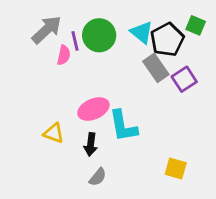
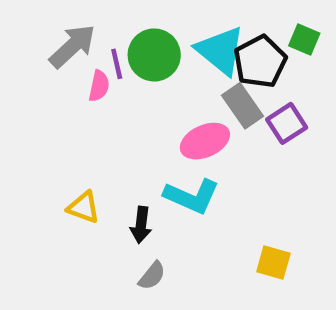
cyan triangle: (142, 32) -> (220, 51), size x1.4
pink ellipse: (93, 109) -> (205, 141), moved
cyan L-shape: (123, 126) -> (192, 196), turned -56

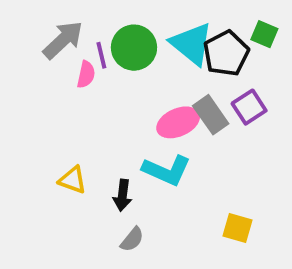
gray rectangle: (242, 106) -> (211, 115), moved

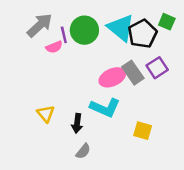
pink semicircle: (86, 74) -> (54, 47), turned 56
yellow triangle: (73, 180) -> (46, 114), turned 30
yellow square: (238, 228) -> (143, 131), moved

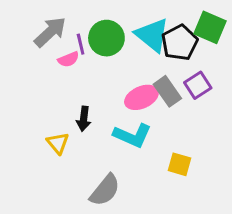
green square: (167, 22) -> (210, 27), size x1.5
black arrow: (77, 123) -> (84, 119), moved
gray semicircle: (83, 151) -> (105, 190), size x1.6

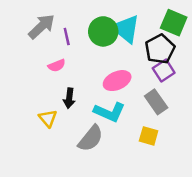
green circle: (106, 38) -> (103, 31), moved
black pentagon: (180, 43) -> (160, 49), moved
pink semicircle: (68, 59) -> (57, 65), moved
gray rectangle: (167, 91) -> (156, 102), moved
gray semicircle: (105, 190) -> (91, 138), moved

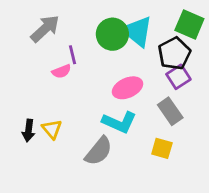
purple line: (67, 36) -> (73, 55), moved
black arrow: (69, 98) -> (28, 130), moved

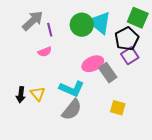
purple line: (73, 55) -> (50, 30), moved
gray rectangle: (170, 111) -> (108, 73), moved
cyan L-shape: (119, 122) -> (72, 89), moved

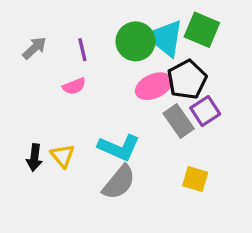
green square: (138, 18) -> (202, 30), moved
gray arrow: (33, 21) -> (34, 48), moved, size x0.7
black pentagon: (127, 39) -> (187, 80), moved
purple square: (130, 56) -> (205, 111), moved
pink ellipse: (93, 64) -> (154, 86), moved

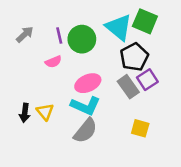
green circle: (136, 41) -> (82, 39), moved
pink ellipse: (154, 86) -> (88, 83), moved

